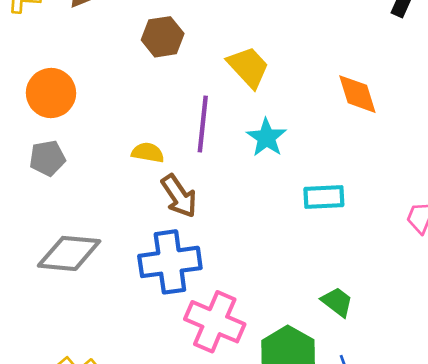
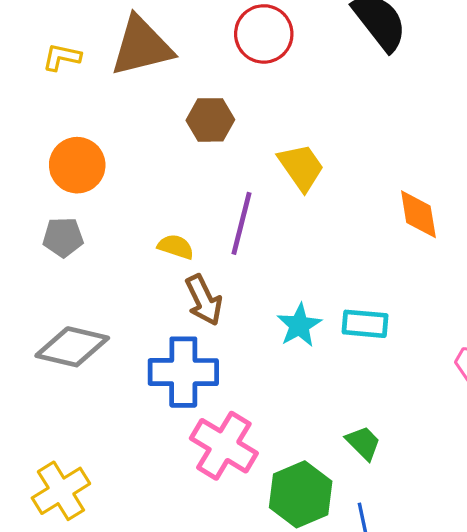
cyan star: (266, 138) -> (299, 325), moved

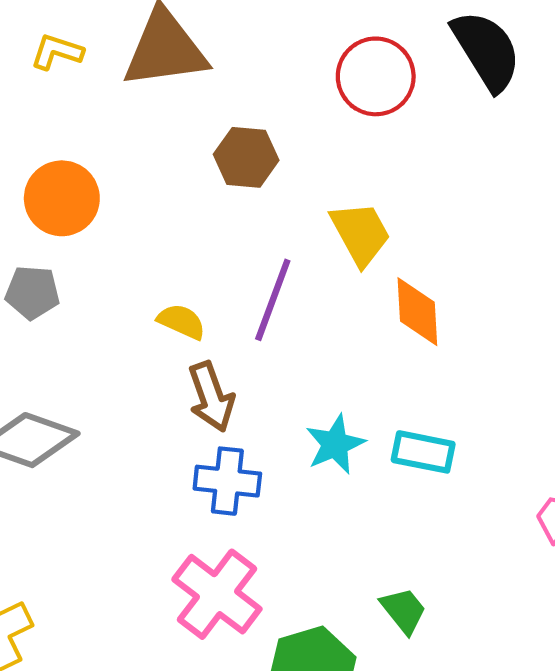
red circle: (264, 34) -> (376, 76), moved
orange diamond: (418, 214) -> (417, 312), moved
blue cross: (183, 372) -> (227, 481), moved, size x0.7

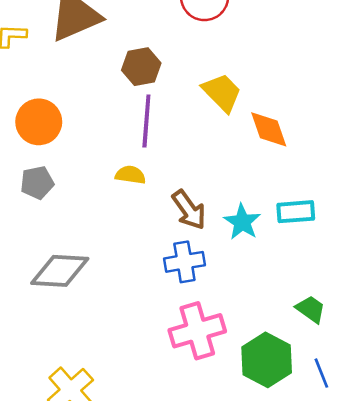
purple line: (273, 300) -> (146, 121), moved
brown arrow: (211, 397) -> (189, 210), moved
pink cross: (217, 594) -> (197, 331), turned -38

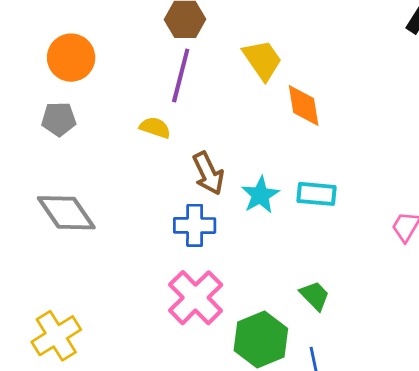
gray diamond: (60, 271) -> (66, 213), turned 42
pink cross: (197, 331) -> (196, 298), turned -38

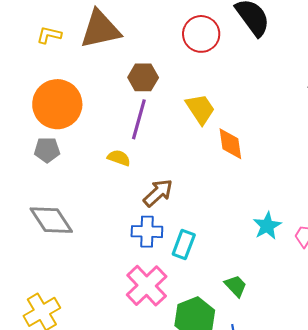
orange circle: (71, 58) -> (57, 104), size x1.4
brown arrow: (208, 173) -> (158, 193), turned -108
cyan rectangle: (316, 194) -> (184, 245), moved, turned -76
cyan star: (260, 195) -> (267, 226), moved

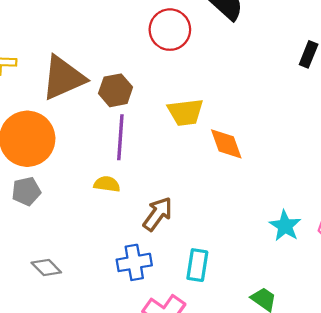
brown triangle: (100, 29) -> (63, 78), moved
yellow trapezoid: (200, 109) -> (185, 112), turned 128
gray diamond: (51, 220) -> (46, 268), size x0.6
blue cross: (147, 232) -> (134, 262), moved

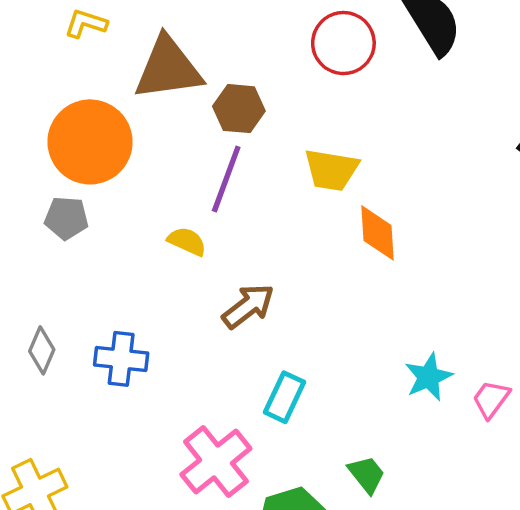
blue cross: (134, 262) -> (121, 359), moved
gray diamond: (46, 268) -> (42, 350), moved, turned 52

